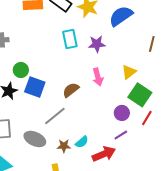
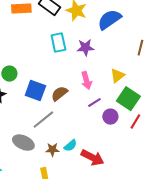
blue square: (35, 87) -> (35, 91), moved
purple line: (121, 135) -> (94, 103), moved
red arrow: (104, 154) -> (92, 158), turned 50

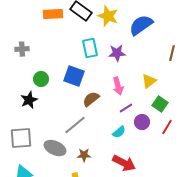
blue square: (35, 91) -> (74, 76), moved
green square: (128, 99) -> (160, 104), size x0.7
cyan semicircle: (70, 146) -> (119, 132), moved

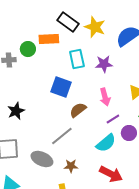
orange rectangle: (53, 14) -> (49, 39), moved
green circle: (41, 79) -> (28, 49), moved
cyan semicircle: (119, 132) -> (106, 143), size x1.5

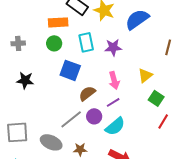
green circle: (28, 49) -> (54, 43), moved
black star: (16, 111) -> (25, 80), moved, turned 30
purple line: (113, 119) -> (113, 102), moved
purple circle: (129, 133) -> (94, 116), moved

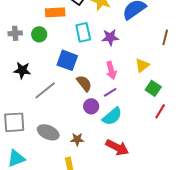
green circle: (54, 43) -> (39, 34), moved
brown semicircle: (87, 93) -> (84, 83), turned 90
gray line: (71, 119) -> (45, 90), moved

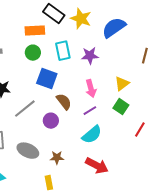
green circle: (39, 34) -> (33, 53), moved
green square: (153, 88) -> (121, 107), moved
purple circle: (91, 106) -> (51, 121), moved

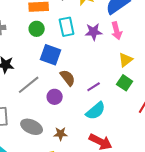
pink arrow: (91, 89) -> (117, 31), moved

